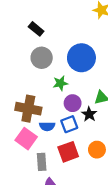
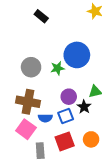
black rectangle: (36, 29) -> (41, 16), moved
gray circle: (42, 58) -> (31, 67), moved
green star: (60, 83) -> (58, 68), moved

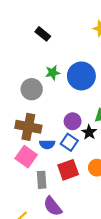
green star: (58, 68) -> (53, 73), moved
blue square: (66, 116) -> (69, 142), turned -35

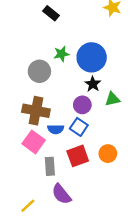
black star: (89, 132) -> (93, 84), moved

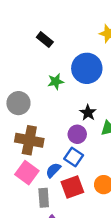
blue circle: (92, 57) -> (87, 68), moved
gray circle: (39, 71) -> (18, 103), moved
blue semicircle: (56, 129) -> (53, 170), moved, turned 133

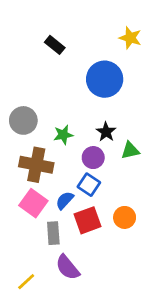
green star: (56, 82) -> (63, 135), moved

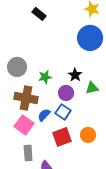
blue circle: (105, 79) -> (90, 38), moved
blue semicircle: (65, 200) -> (44, 115), moved
gray rectangle: (53, 233) -> (28, 153), moved

